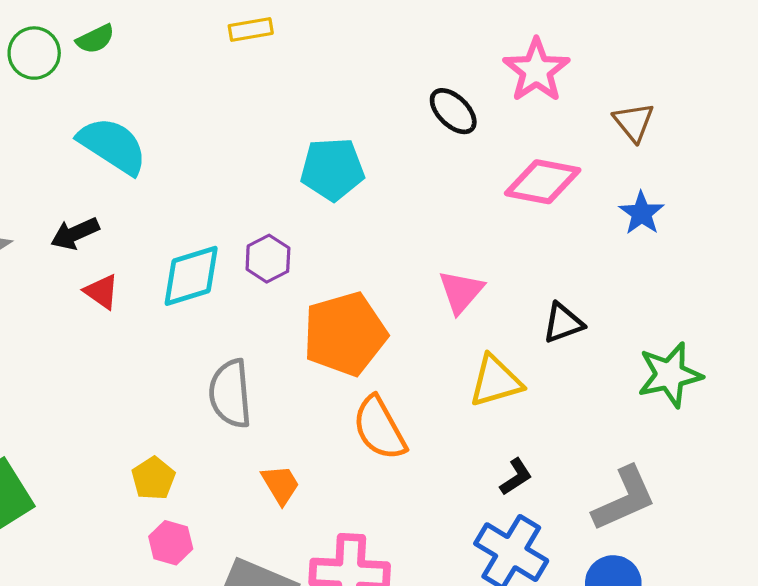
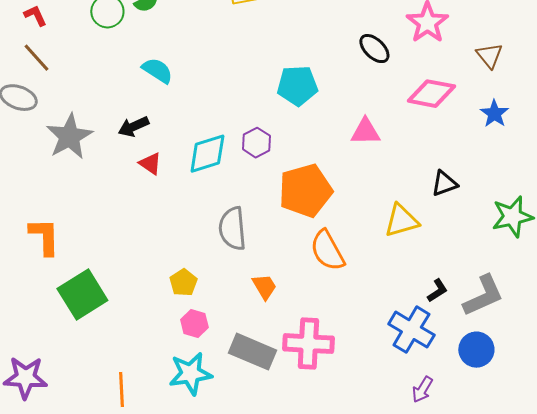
cyan semicircle: (113, 146) -> (157, 71), size x0.7
pink triangle: (461, 292) -> (365, 132), moved, turned 48
black L-shape: (516, 477) -> (437, 291), moved

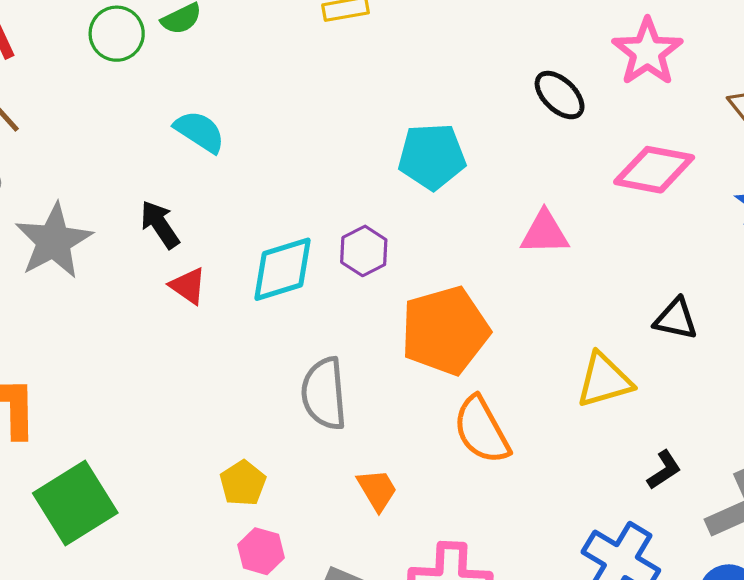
black arrow: (133, 127) -> (160, 224), turned 80
black triangle: (444, 184) -> (676, 319), turned 32
black L-shape: (437, 291) -> (664, 470), moved

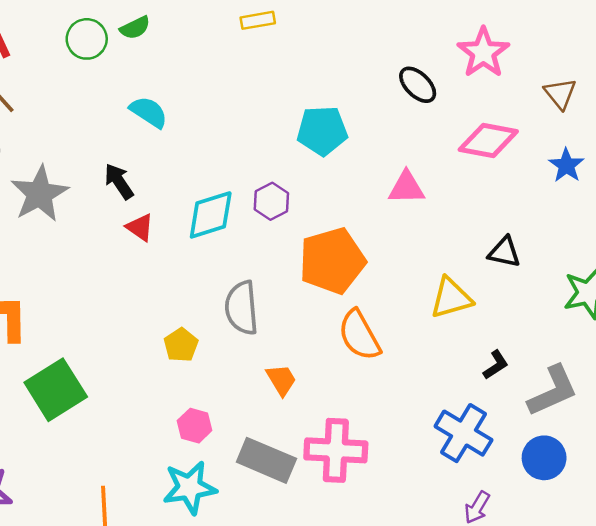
yellow pentagon: (243, 483) -> (181, 345), moved

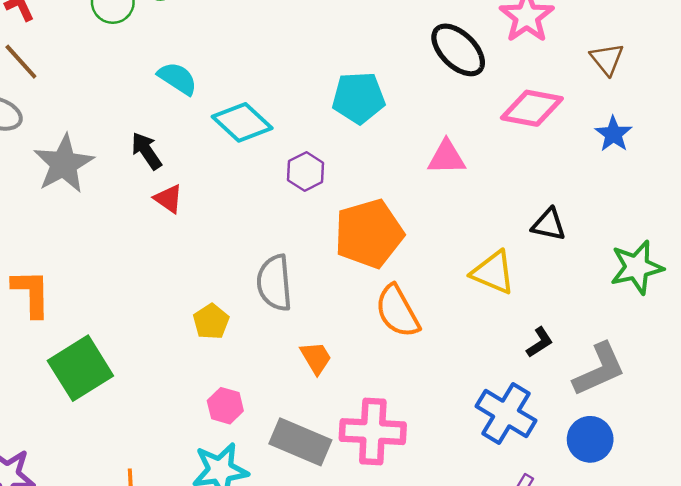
black ellipse: (418, 85) -> (458, 50), size x1.4
cyan diamond: (211, 215) -> (242, 122), moved, turned 60
yellow triangle: (451, 298) -> (493, 272), turned 39

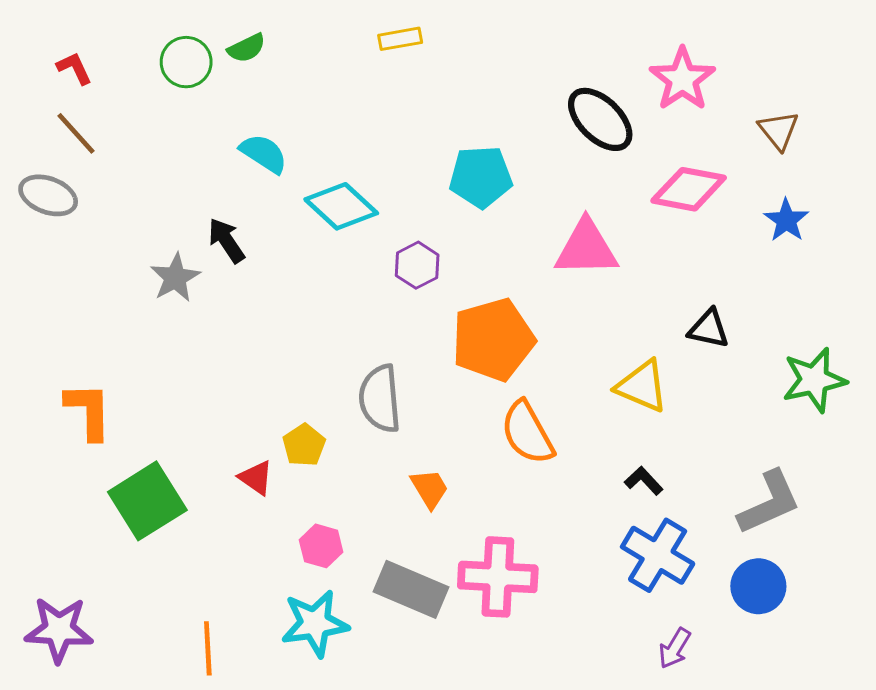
pink triangle: (447, 157) -> (586, 248), size x1.4
gray star: (64, 164) -> (175, 278), moved, size x0.7
red triangle: (168, 199) -> (256, 478), moved
black L-shape: (540, 342) -> (644, 481), moved, turned -100

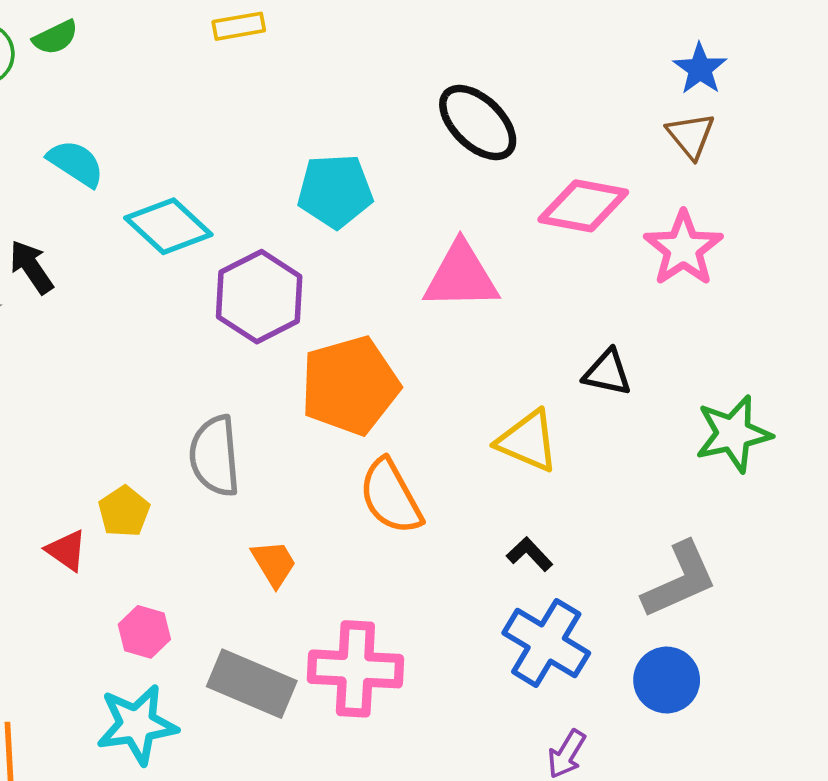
pink star: (682, 79) -> (683, 248), moved
blue star: (786, 220) -> (700, 69), moved
purple hexagon: (417, 265) -> (259, 297), size x1.6

